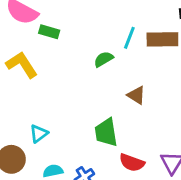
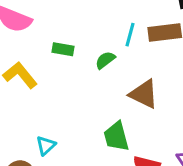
green rectangle: (49, 32) -> (63, 49), moved
brown triangle: (136, 95) -> (144, 94), size x1.5

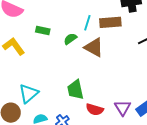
brown triangle: (144, 94) -> (94, 47), moved
cyan triangle: (46, 145) -> (29, 93), size x1.5

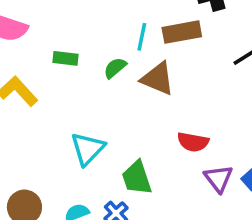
green trapezoid: (75, 90) -> (137, 178), moved
cyan triangle: (29, 93) -> (88, 149), moved
red semicircle: (95, 109) -> (193, 142), moved

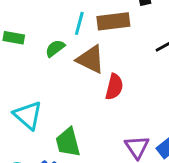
red semicircle: (193, 142) -> (114, 87), moved, turned -90
cyan triangle: (88, 149) -> (28, 115), turned -36

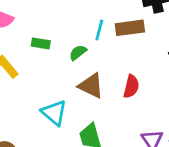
brown triangle: (91, 59) -> (91, 86), moved

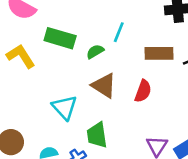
brown rectangle: (130, 28) -> (159, 53), moved
green rectangle: (41, 43) -> (60, 38), size x1.6

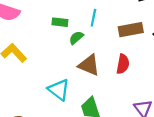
green rectangle: (60, 38) -> (60, 22), moved, size x0.6

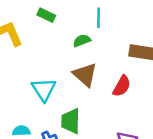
cyan line: (93, 18) -> (99, 18), moved, turned -30
green rectangle: (60, 22) -> (46, 15), moved

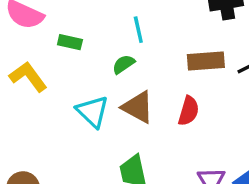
cyan triangle: (44, 90) -> (93, 112), moved

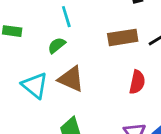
red semicircle: (189, 111) -> (137, 82), moved

